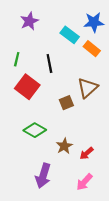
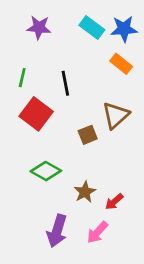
purple star: (29, 21) -> (39, 28), turned 30
cyan rectangle: (70, 35) -> (92, 28), moved
pink arrow: (84, 182) -> (97, 232), moved

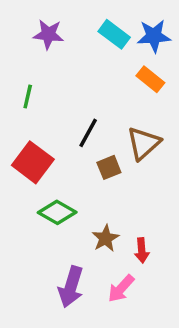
black line: (65, 83) -> (88, 133), moved, turned 40
red square: (36, 114) -> (33, 162), moved
red arrow: (114, 202) -> (142, 250), turned -54

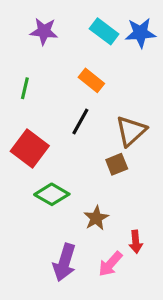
orange rectangle: (150, 79) -> (91, 80), moved
brown square: (109, 167) -> (117, 164), moved
red arrow: (142, 250) -> (136, 242), moved

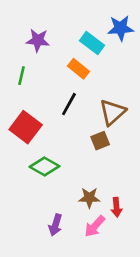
purple star: (44, 31) -> (38, 40), moved
cyan rectangle: (104, 31) -> (92, 43), moved
brown star: (96, 218) -> (89, 198), moved, turned 30
purple arrow: (64, 262) -> (55, 225), size x0.7

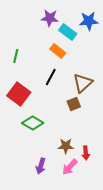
purple star: (38, 40) -> (50, 18), moved

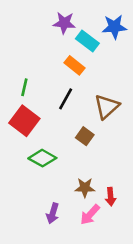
green line: (16, 56) -> (24, 87), moved
brown square: (74, 104) -> (85, 136), moved, turned -32

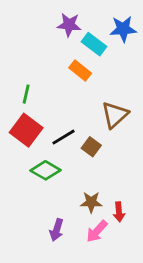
black line: (66, 99) -> (64, 137), moved, turned 30

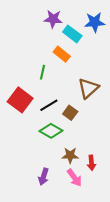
green line: (26, 94) -> (42, 72), moved
green diamond: (45, 170) -> (51, 131), moved
pink arrow: (97, 231) -> (74, 178), turned -78

